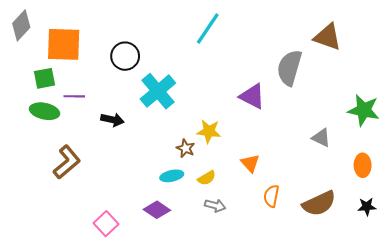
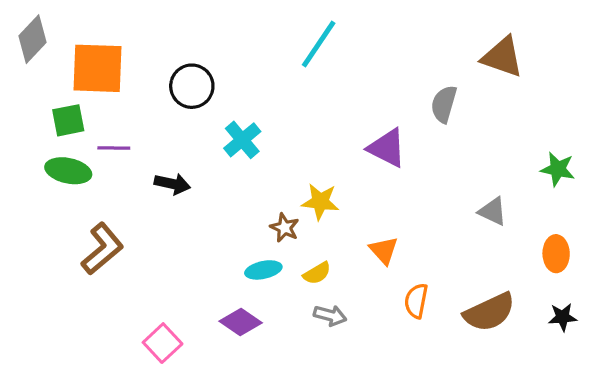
gray semicircle: (289, 68) -> (444, 104), size x0.7
cyan cross: (158, 91) -> (242, 140), size x0.7
green star: (364, 110) -> (558, 169), size x0.7

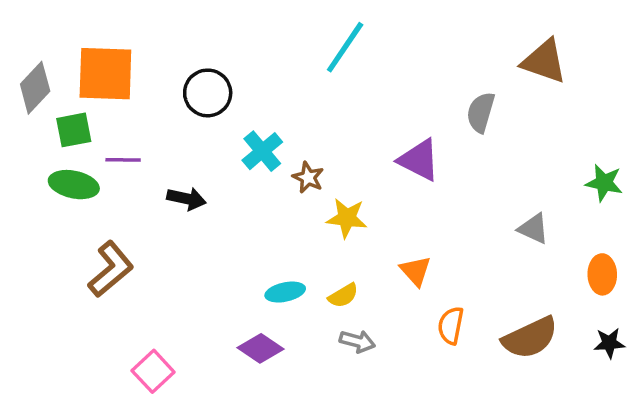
gray diamond: (32, 39) -> (35, 88), moved
brown star: (285, 228) -> (308, 178), moved
pink square: (163, 343) -> (153, 371), moved

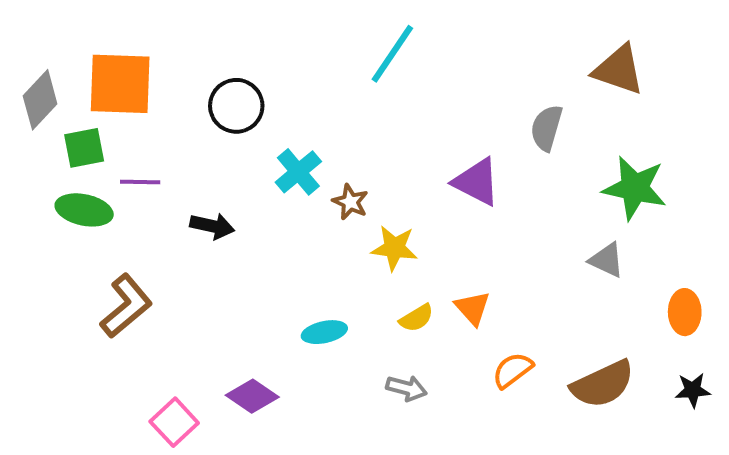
green star: (604, 183) -> (635, 188), moved, size x1.5
yellow semicircle: (343, 296) -> (416, 318), moved
orange semicircle: (451, 325) -> (513, 370), turned 42
purple diamond: (260, 348) -> (252, 396), moved

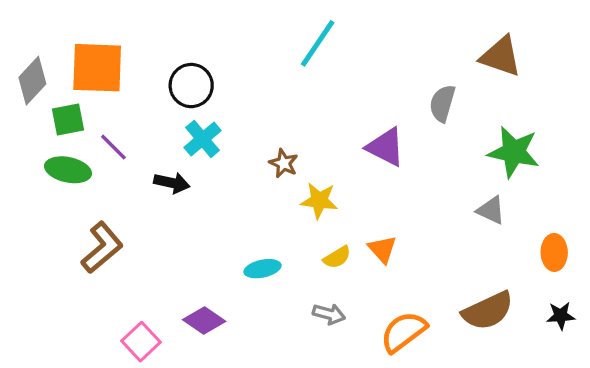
cyan cross: (298, 172) -> (203, 139), moved
purple line: (140, 182) -> (113, 147), turned 44
orange semicircle: (513, 370) -> (403, 332), moved, size x1.4

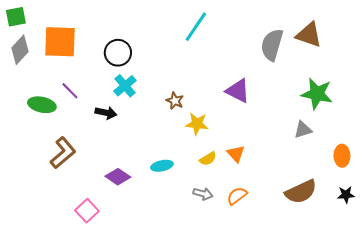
gray semicircle: (442, 103) -> (272, 45), moved, size x1.4
green square: (68, 120) -> (16, 17), moved
gray triangle: (491, 210) -> (303, 130), turned -42
purple diamond: (204, 321) -> (118, 177), moved
orange semicircle: (403, 332) -> (237, 196), moved, size x0.7

